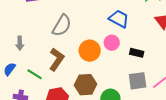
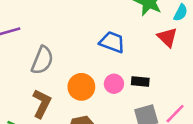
pink circle: (112, 43) -> (114, 84), moved

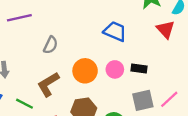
gray semicircle: (42, 60) -> (51, 45), size x0.7
brown L-shape: (42, 104) -> (48, 84), turned -150

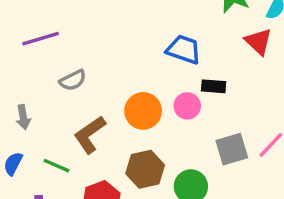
gray semicircle: (51, 45) -> (73, 80), moved, turned 42
black rectangle: (139, 69) -> (214, 86), moved

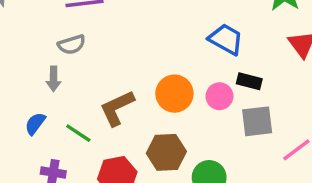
gray semicircle: (73, 80) -> (72, 45), moved
gray square: (232, 149) -> (257, 121), moved

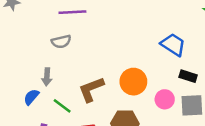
gray arrow: (53, 79) -> (47, 77), moved
pink circle: (219, 96) -> (165, 99), moved

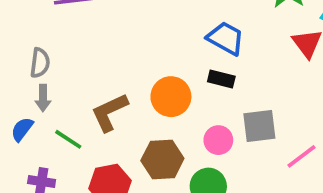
gray semicircle: (61, 41) -> (40, 63), moved, turned -66
black rectangle: (188, 76) -> (221, 79), moved
pink circle: (165, 99) -> (218, 140), moved

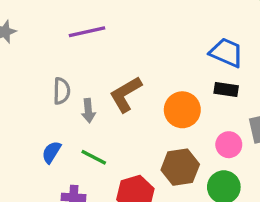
gray arrow: (43, 98) -> (88, 111), moved
brown L-shape: (109, 112) -> (126, 94), moved

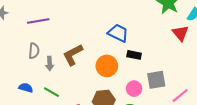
purple line: (87, 32) -> (38, 21), moved
blue trapezoid: (226, 53) -> (118, 33), moved
blue semicircle: (51, 152) -> (26, 88), turned 72

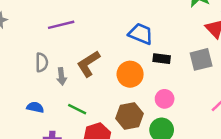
purple line: (38, 21) -> (61, 25), moved
gray square: (156, 80) -> (201, 59), moved
green line: (51, 92) -> (77, 109), moved

